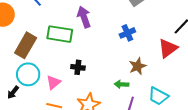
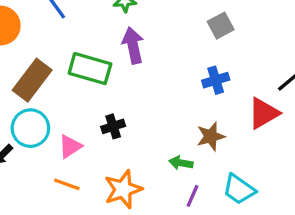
blue cross: (127, 33) -> (216, 80), moved
black cross: (78, 67) -> (113, 126), turned -32

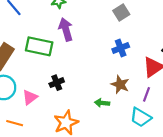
brown star: (211, 136) -> (120, 84), turned -30
orange line: (67, 184) -> (15, 123), moved
purple line: (193, 196) -> (146, 94), moved

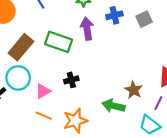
blue cross: (121, 48) -> (114, 15), moved
green arrow: (102, 103) -> (113, 106), size x1.5
orange line: (15, 123) -> (44, 116), moved

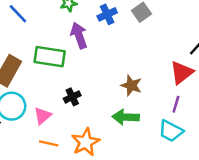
brown star: (134, 90) -> (131, 85), moved

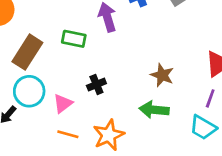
green rectangle: (50, 57) -> (74, 39), size x0.7

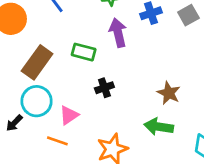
black cross: (96, 84) -> (104, 88), moved
orange line: (68, 134) -> (57, 141), moved

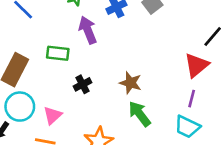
brown star: (169, 93) -> (130, 83), moved
green arrow: (159, 127) -> (140, 114), turned 52

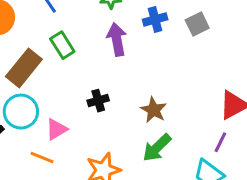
green rectangle: (58, 53) -> (62, 45), moved, turned 40
green arrow: (140, 114) -> (157, 148), turned -108

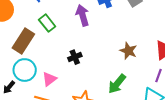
brown star: (154, 110) -> (128, 51), moved

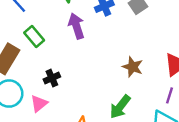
black cross: (75, 57) -> (52, 78), moved

